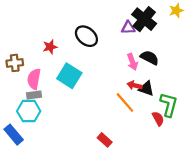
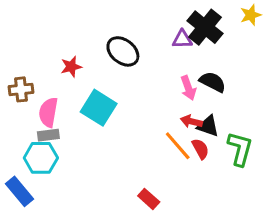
red semicircle: (158, 119) -> (200, 149), moved

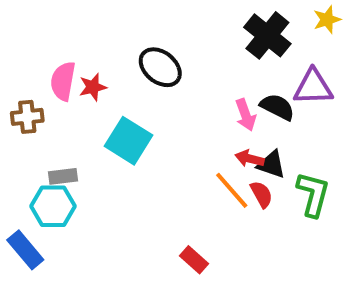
purple triangle: (182, 39) -> (313, 87), moved, size x1.5
pink semicircle: (48, 112) -> (63, 81), moved

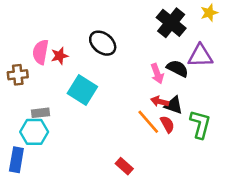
blue rectangle: (25, 250) -> (16, 160), turned 50

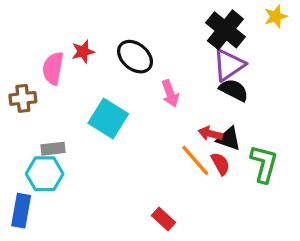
red star: (60, 56) -> (83, 52), moved
purple triangle: (200, 56) -> (229, 65), moved, turned -32
pink arrow: (157, 74) -> (170, 93), moved

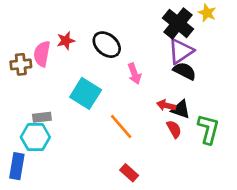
yellow star: (276, 16) -> (207, 13), moved, turned -30
brown cross: (23, 98) -> (21, 64), moved
orange line: (195, 160) -> (121, 126), moved

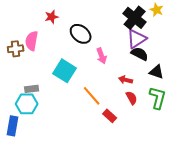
red star: (66, 41) -> (52, 17), moved
black triangle: (181, 109) -> (157, 72), moved
red rectangle: (129, 173) -> (110, 116), moved

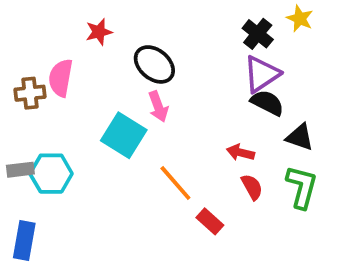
black cross: (135, 18) -> (258, 34), size x0.7
pink arrow: (102, 56) -> (158, 107), moved
gray rectangle: (32, 89) -> (20, 170), moved
cyan hexagon: (27, 104) -> (51, 174), moved

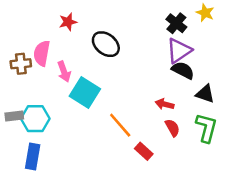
pink arrow: (158, 107) -> (64, 72), moved
blue rectangle: (24, 241) -> (33, 157), moved

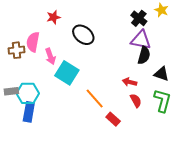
purple triangle: (179, 51) -> (141, 40), turned 45
black semicircle: (183, 70) -> (144, 55), turned 78
blue rectangle: (33, 157) -> (29, 112), moved

